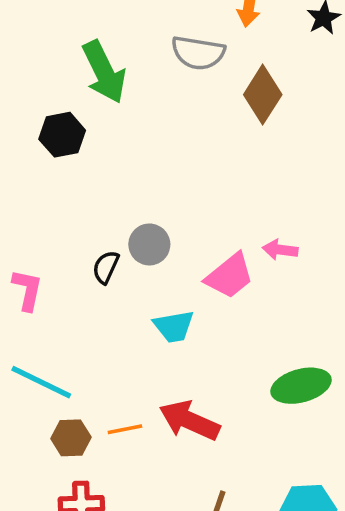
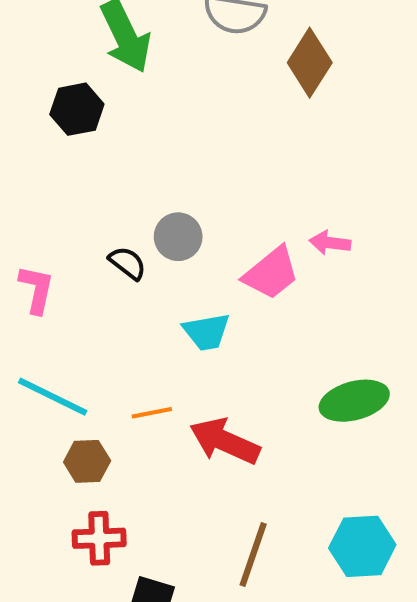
black semicircle: (106, 267) -> (128, 263), turned 104
orange line: (125, 429) -> (152, 413), moved

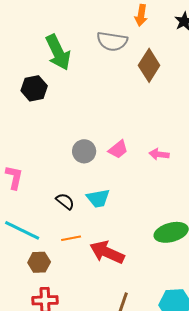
black semicircle: (128, 263) -> (65, 201), moved
pink trapezoid: (271, 273) -> (118, 149), moved, size x0.7

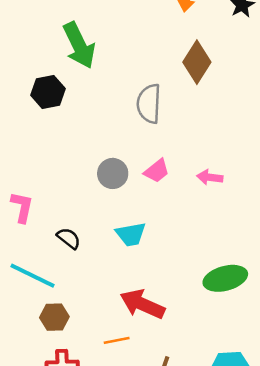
gray semicircle: (112, 41) -> (149, 104), moved, turned 84
black semicircle: (65, 201) -> (69, 238), moved
orange line: (71, 238) -> (117, 340), moved

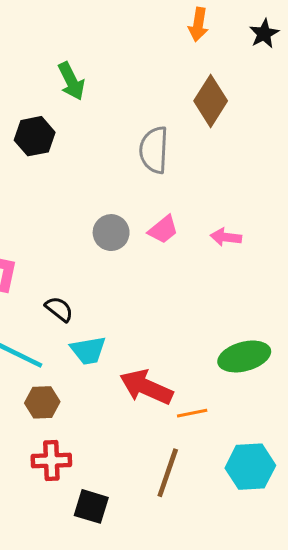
green arrow: (79, 45) -> (71, 81), size x0.7
cyan trapezoid: (131, 234) -> (88, 350), moved
orange line: (117, 340) -> (192, 413), moved

